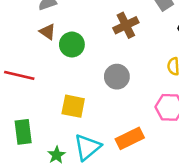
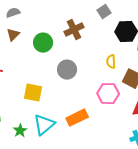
brown triangle: (48, 32) -> (13, 35), turned 40
green circle: (72, 45) -> (43, 43), moved

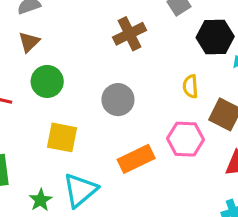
green circle: (43, 43) -> (47, 81), moved
orange rectangle: (77, 118) -> (136, 159), moved

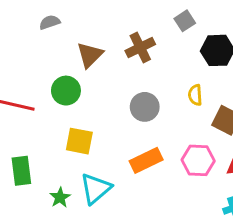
brown triangle: (29, 42) -> (90, 55), moved, size x1.4
gray circle: (118, 100) -> (145, 107), moved
pink hexagon: (186, 139) -> (198, 160), moved

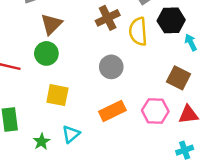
brown triangle: (90, 55) -> (51, 24), moved
yellow semicircle: (195, 95) -> (138, 31), moved, size x1.6
cyan triangle: (96, 189) -> (71, 134), size x0.7

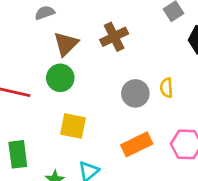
brown cross: (108, 18) -> (114, 37), moved
yellow semicircle: (138, 31) -> (166, 88), moved, size x0.6

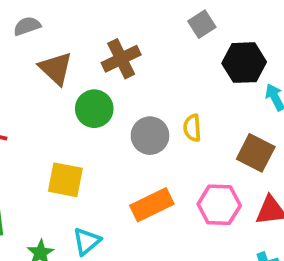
brown triangle: (66, 44) -> (56, 68), turned -32
green circle: (60, 78) -> (94, 109), moved

